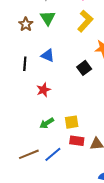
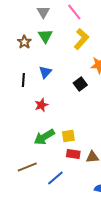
blue triangle: (48, 55) -> (45, 72), turned 48
green arrow: (47, 123) -> (44, 137), size x1.5
blue line: (53, 154) -> (55, 178), moved

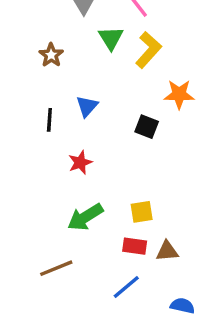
green triangle: (45, 36) -> (111, 38), moved
black square: (80, 84) -> (147, 127), turned -32
yellow square: (68, 136) -> (142, 212), moved
blue line: (55, 178) -> (126, 287), moved

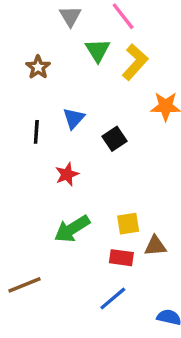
black square: (147, 127) -> (115, 139), moved, turned 35
brown triangle: (167, 251) -> (155, 246), moved
brown line: (56, 268) -> (24, 285), moved

